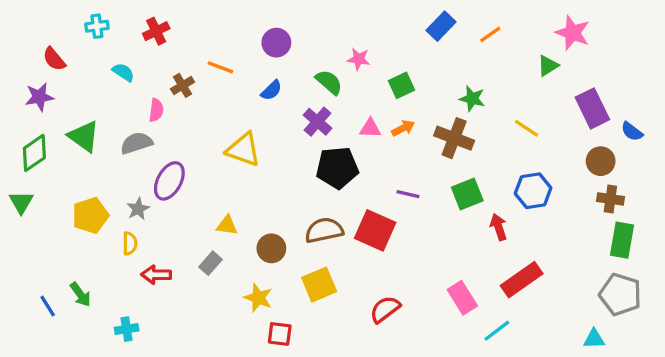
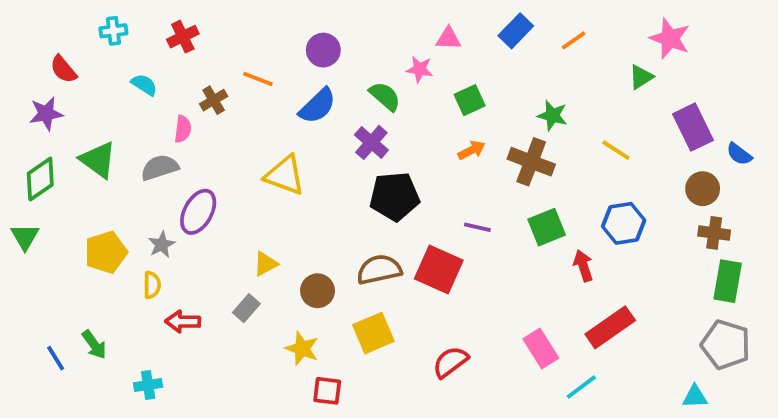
blue semicircle: (271, 90) -> (318, 106), size x1.5
pink triangle: (370, 128) -> (448, 39), moved
yellow triangle: (227, 225) -> (266, 264), turned -35

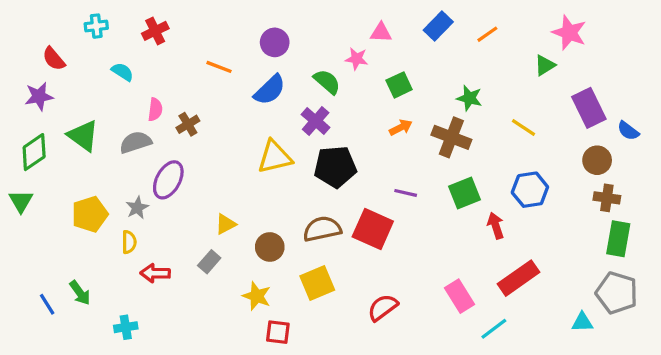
brown cross: (214, 100) -> (188, 124), moved
yellow triangle: (285, 175) -> (275, 157), moved, turned -33
cyan triangle: (695, 397) -> (582, 322), moved

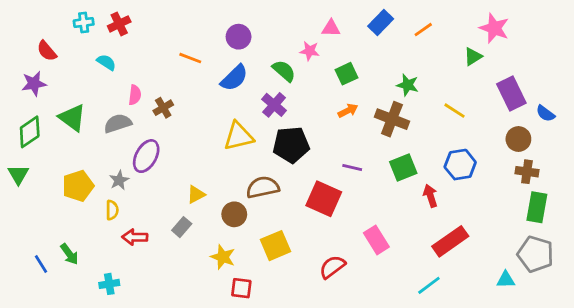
red cross: (155, 31) -> (119, 24), moved
brown semicircle: (322, 229) -> (263, 187), moved
pink rectangle: (460, 296) -> (376, 240), moved

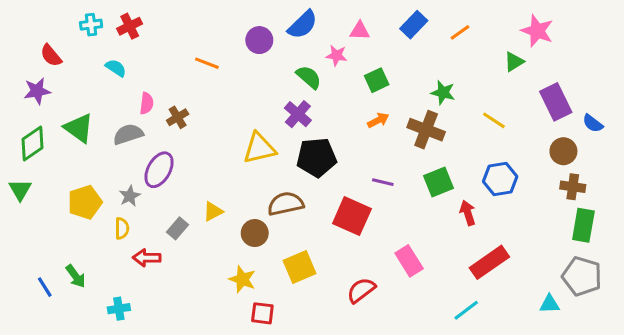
blue semicircle: (234, 78) -> (303, 25), moved
gray rectangle: (182, 227) -> (178, 228), moved

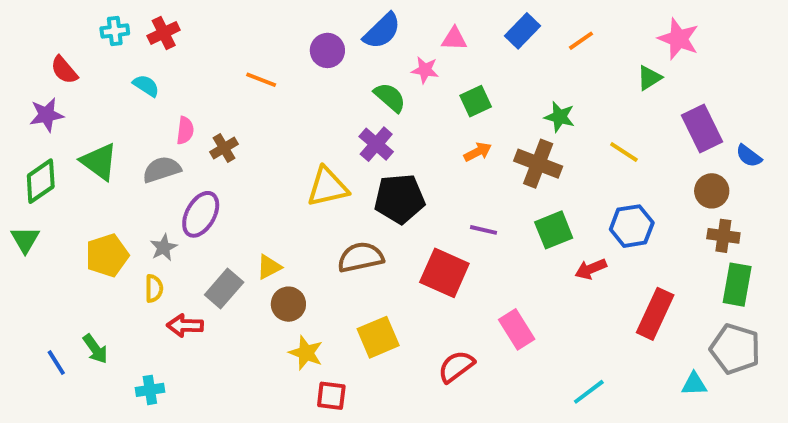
red arrow: (468, 213) -> (591, 269), turned -95
gray rectangle: (178, 228) -> (224, 288), size x1.4
brown circle: (255, 233) -> (288, 304), moved
red rectangle: (489, 262) -> (655, 314), moved, turned -30

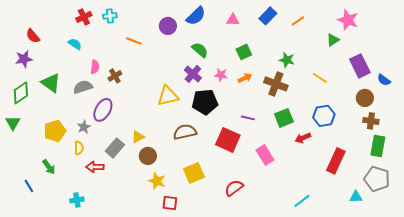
cyan cross: (115, 31) -> (110, 16), moved
pink star: (425, 70) -> (221, 75), moved
pink rectangle: (517, 329) -> (265, 155), moved
green arrow: (95, 349) -> (49, 167), moved

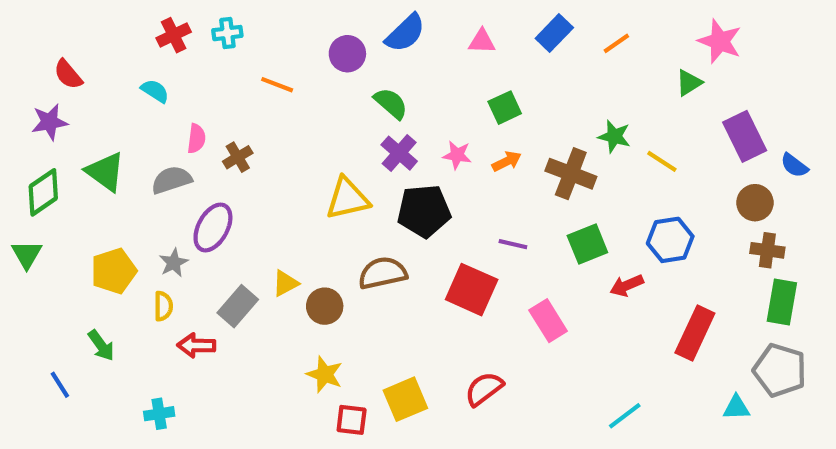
green semicircle: (200, 50) -> (391, 103), moved
green star: (287, 60) -> (614, 136), moved
brown circle: (148, 156) -> (325, 306), moved
yellow square: (194, 173) -> (405, 399), moved

